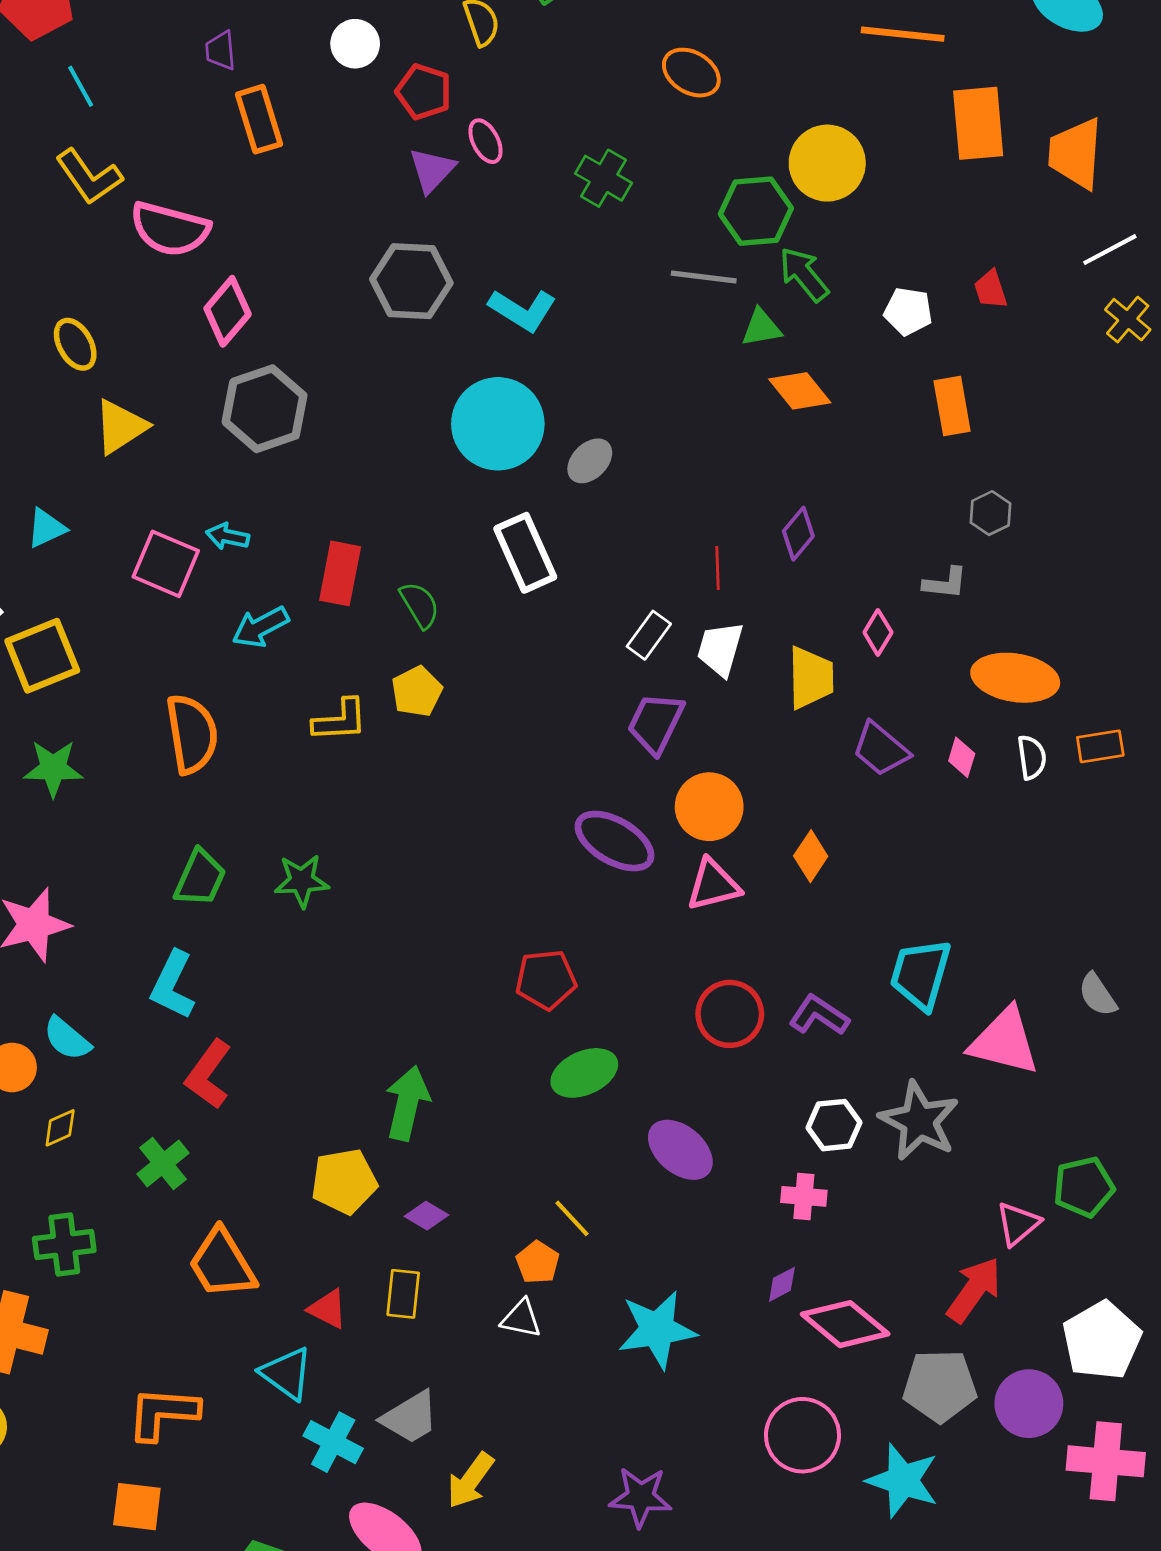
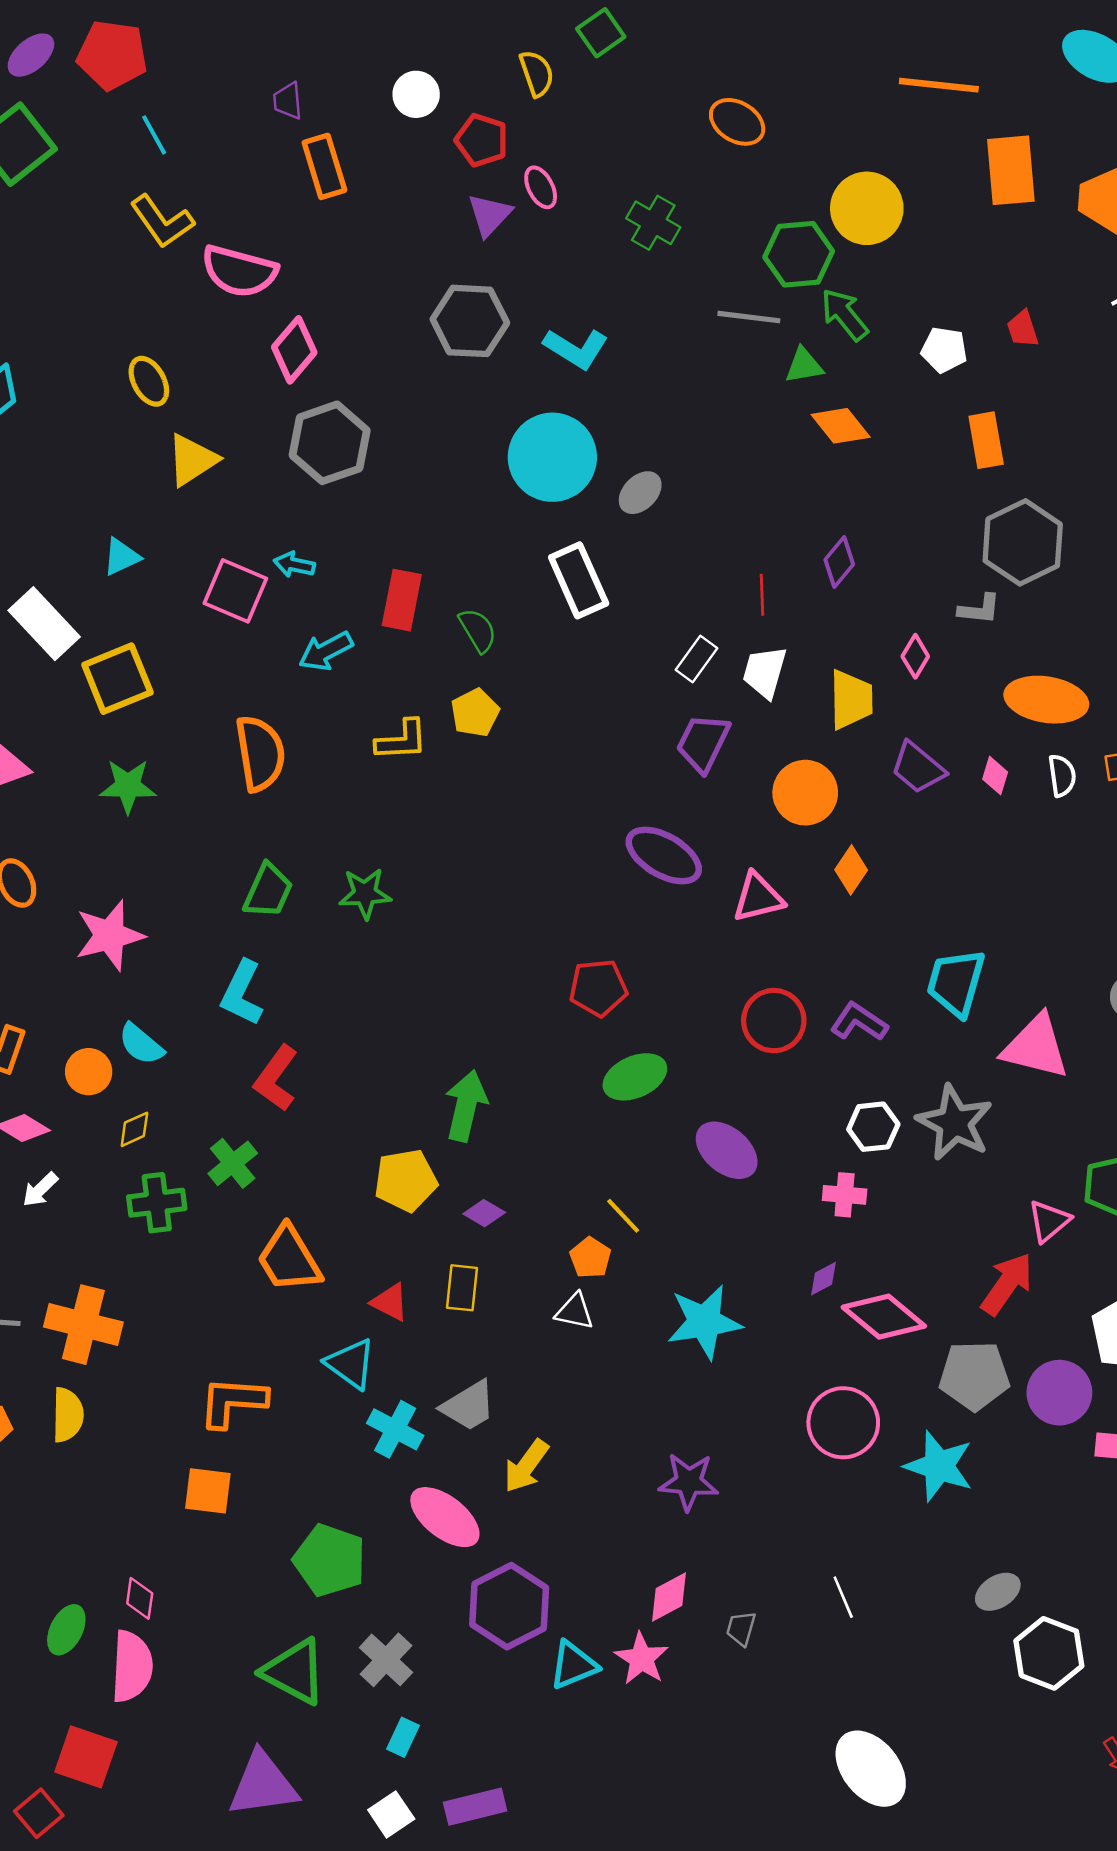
gray hexagon: (991, 513) -> (1023, 542), size x2.0
orange circle: (709, 807) -> (805, 793), moved
green cross: (64, 1244) -> (157, 1203), moved

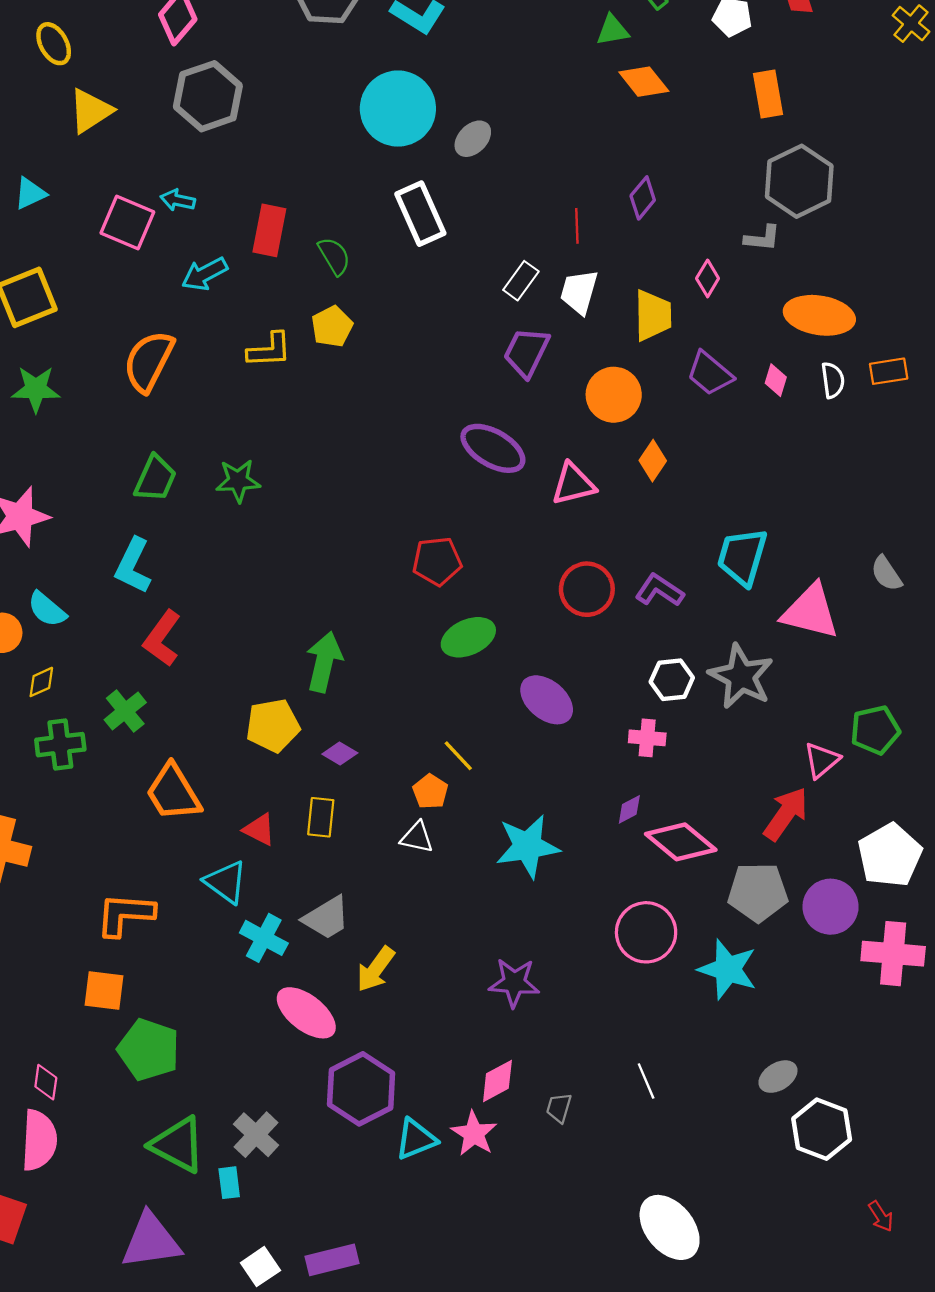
orange semicircle: (260, 753) -> (149, 361), turned -144
green pentagon: (330, 1560) -> (149, 1050), moved
cyan rectangle: (403, 1737) -> (229, 1183), moved, turned -32

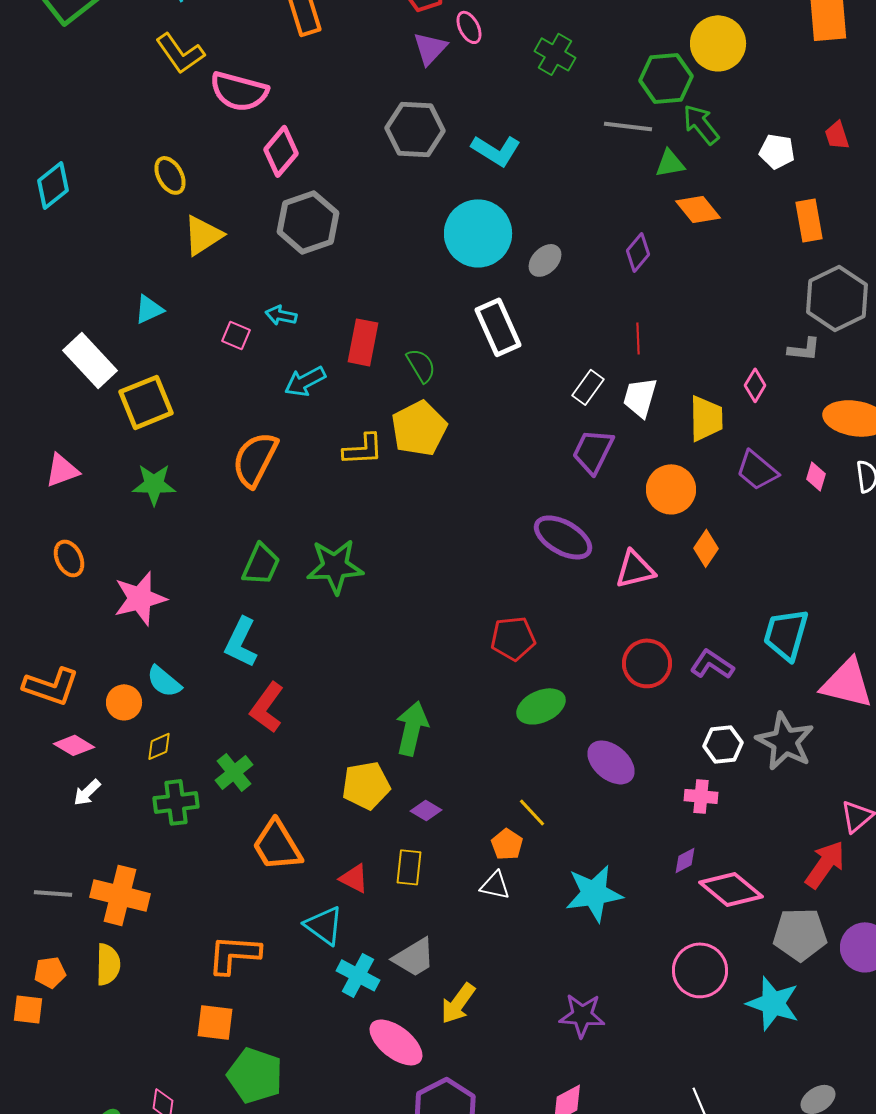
purple diamond: (643, 198) -> (638, 252), moved
pink square: (127, 223) -> (236, 335), size x0.6
yellow pentagon: (332, 326) -> (419, 428), size x1.5
green star: (238, 481) -> (335, 566), size x1.4

